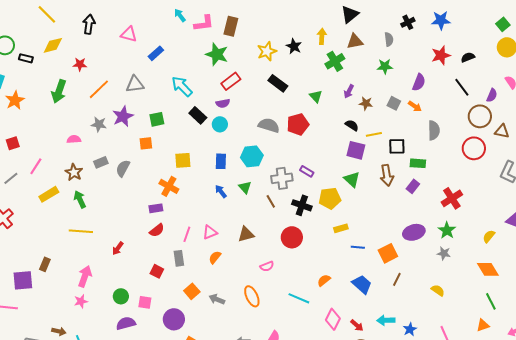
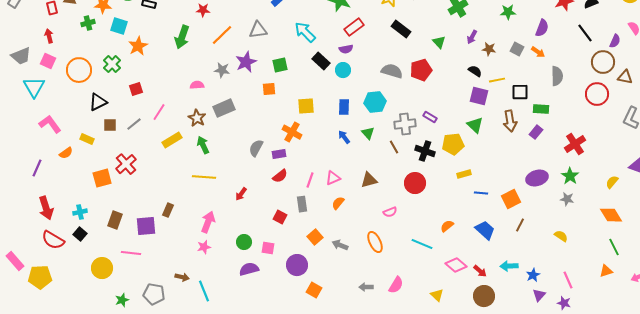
gray rectangle: (101, 162) -> (224, 108), size x1.5
gray semicircle: (123, 168) -> (256, 148), moved
pink diamond: (333, 319) -> (456, 265), turned -75

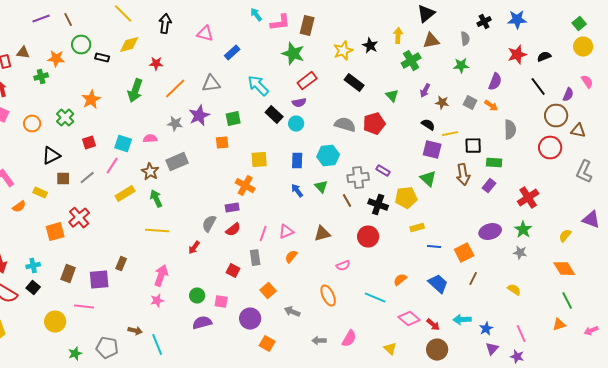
cyan square: (119, 26) -> (123, 144), moved
orange circle: (79, 70) -> (32, 124), size x0.7
gray semicircle: (256, 148) -> (209, 224), moved
gray arrow: (340, 245) -> (292, 312), moved

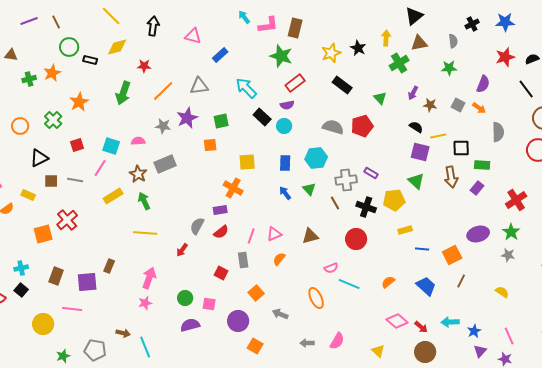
orange star: (56, 59) -> (52, 73), moved, turned -30
gray line: (87, 178) -> (75, 180), turned 49
cyan line: (375, 298) -> (349, 284), moved

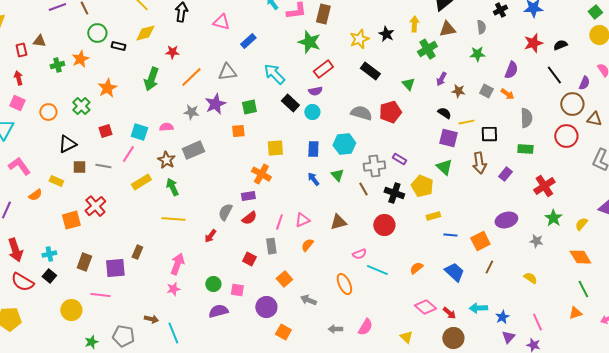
green rectangle: (482, 165) -> (525, 149), moved
yellow pentagon: (394, 200) -> (422, 186), turned 30
green star: (511, 232) -> (553, 218), moved

